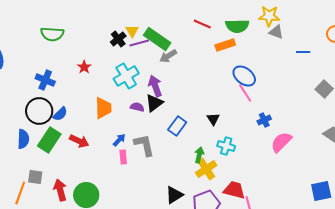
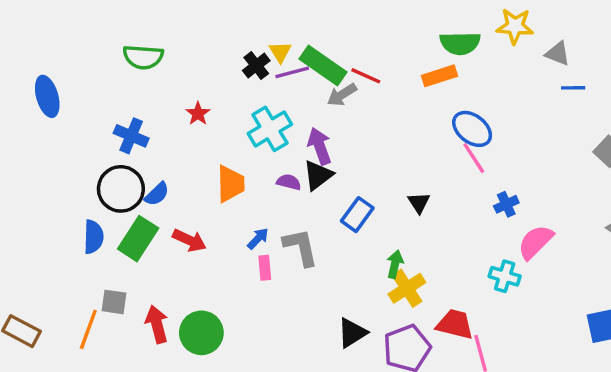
red line: (202, 24) -> (366, 76), moved
gray triangle: (276, 32) -> (558, 54), moved
cyan cross: (226, 146) -> (505, 276), moved

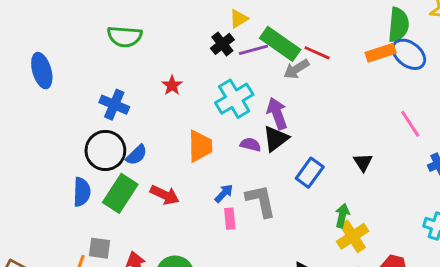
green semicircle: (460, 43) -> (398, 25), turned -84
yellow triangle: (280, 52) -> (239, 19), moved, turned 30
blue ellipse: (472, 129) -> (409, 54), moved

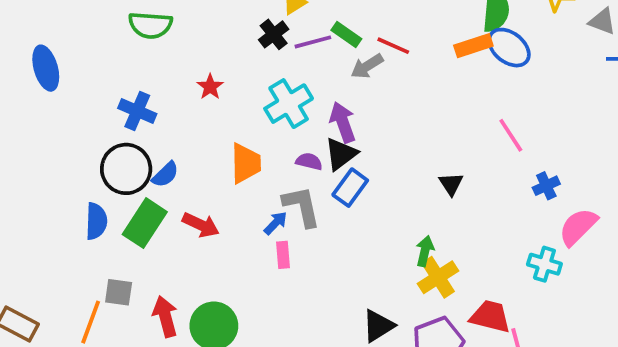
green rectangle: (280, 44) -> (346, 34), size x0.6
blue rectangle: (310, 173) -> (350, 188), moved
gray L-shape: (261, 201) -> (302, 206), moved

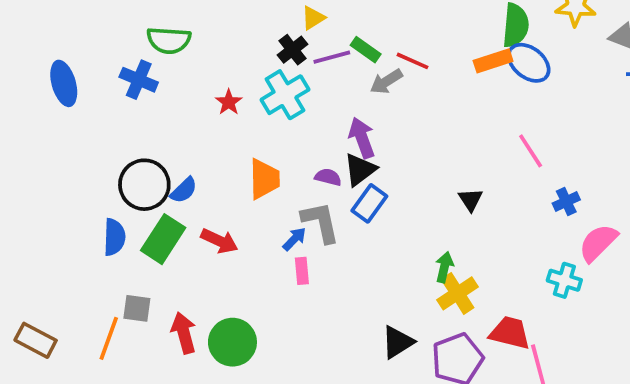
cyan cross: (289, 104) -> (285, 95), moved
blue cross: (137, 111) -> (139, 80), moved

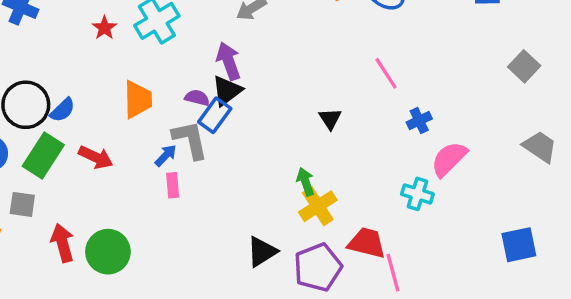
blue rectangle: (369, 203) -> (215, 115), moved
green arrow: (444, 267) -> (306, 182), turned -32
gray square: (137, 308) -> (22, 204), moved

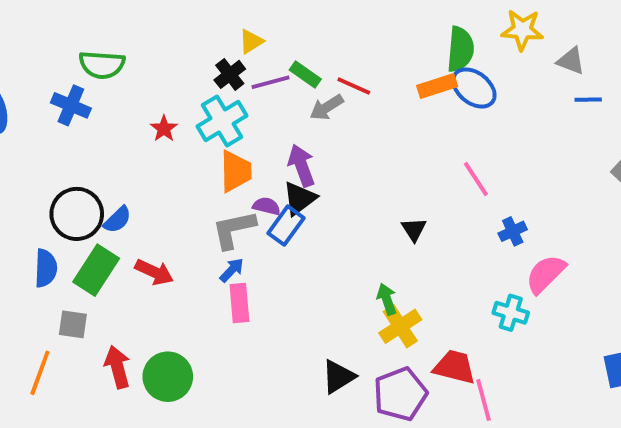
orange trapezoid: (138, 100) -> (236, 171), moved
gray L-shape: (190, 140) -> (234, 229), moved, turned -90
pink rectangle: (173, 185) -> (239, 303), size x1.4

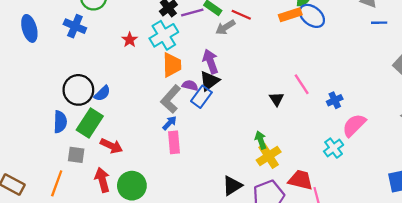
pink line: (476, 179) -> (302, 84), moved
gray L-shape: (234, 229) -> (171, 99), turned -36
red arrow: (154, 272) -> (111, 146), moved
cyan cross: (511, 313) -> (334, 148), turned 36

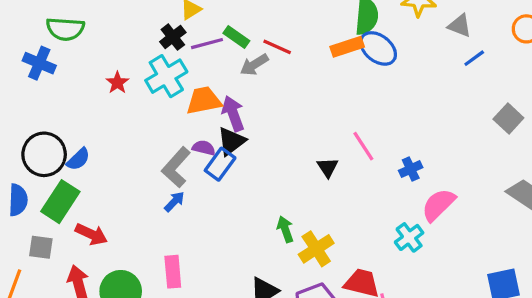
blue line: (379, 23) -> (474, 58), turned -35
orange trapezoid: (172, 65) -> (204, 101), moved, turned -100
green arrow: (261, 140) -> (285, 229), moved
pink rectangle: (174, 142) -> (173, 272), moved

